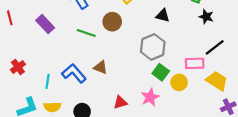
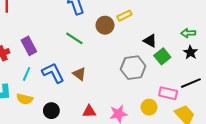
brown circle: (112, 22) -> (105, 25), moved
purple rectangle: (45, 24) -> (29, 46), moved
green square: (161, 72) -> (162, 56), moved

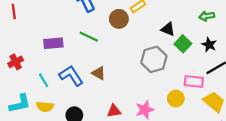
purple rectangle: (29, 46) -> (53, 43), moved, turned -60
black star: (190, 52) -> (209, 45), moved
cyan line: (27, 74) -> (44, 80), turned -48

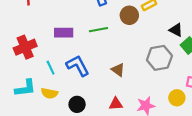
green line: (89, 37) -> (98, 30), turned -42
red cross: (16, 62) -> (25, 47), size x1.5
brown triangle: (99, 73) -> (118, 70), moved

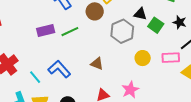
purple rectangle: (64, 33) -> (46, 30), moved
gray hexagon: (159, 58) -> (122, 31), moved
yellow circle: (177, 98) -> (143, 58), moved

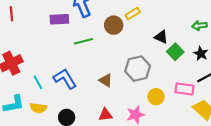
purple rectangle: (46, 30) -> (59, 19), moved
gray hexagon: (122, 31) -> (138, 69), moved
yellow circle: (143, 58) -> (156, 97), moved

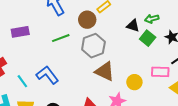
purple rectangle: (59, 19) -> (20, 32), moved
green arrow: (199, 26) -> (152, 19), moved
gray hexagon: (138, 69) -> (93, 46), moved
brown triangle: (106, 80) -> (105, 71), moved, size x1.5

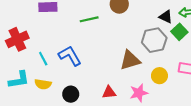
gray hexagon: (93, 46) -> (154, 40), moved
brown triangle: (105, 71) -> (130, 60), turned -50

